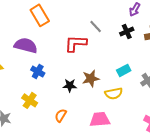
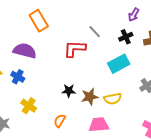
cyan rectangle: (124, 70) -> (119, 64), moved, size x1.5
blue cross: (38, 71) -> (18, 77), moved
brown star: (91, 78) -> (90, 97), moved

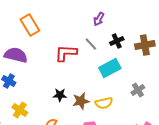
purple arrow: (134, 15) -> (99, 19), moved
gray line: (95, 32) -> (91, 44), moved

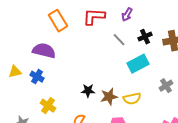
red L-shape: (66, 53) -> (94, 17), moved

